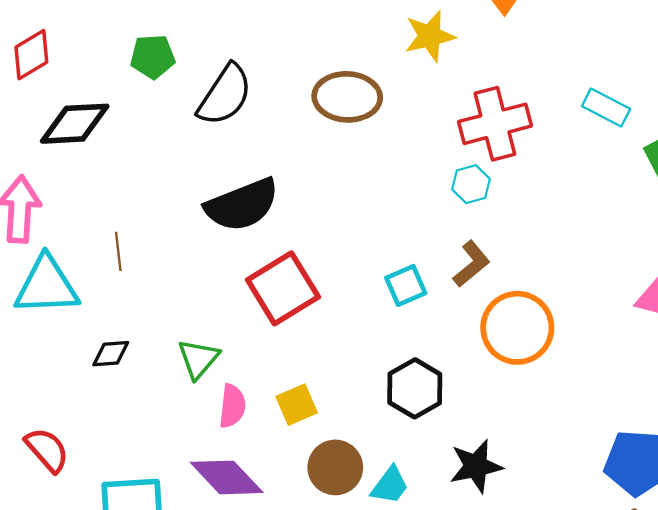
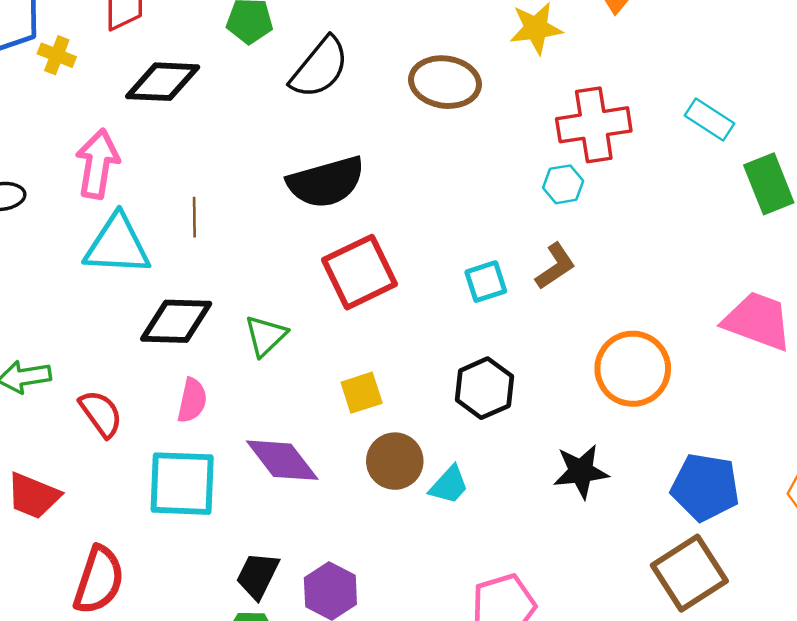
orange circle: (517, 328) -> (633, 369), moved
black diamond: (111, 354) -> (176, 321), size x1.8
pink semicircle: (232, 406) -> (192, 400), moved
black star: (476, 466) -> (581, 471), moved

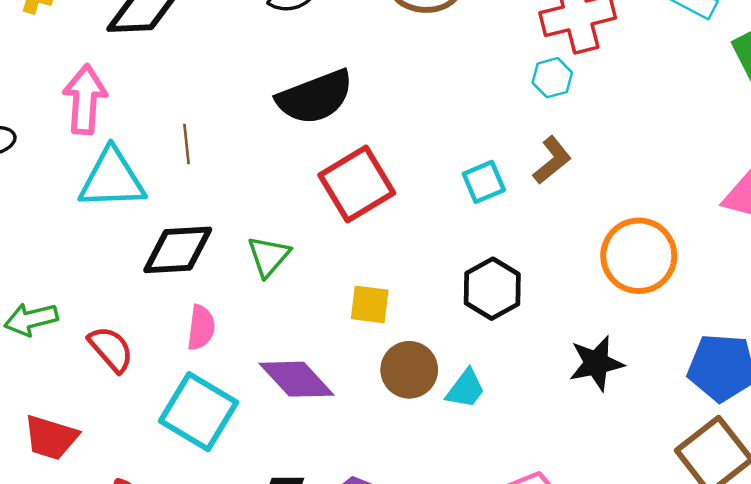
yellow square: (362, 393) -> (370, 304), turned 30
cyan square: (182, 484) -> (199, 412), turned 34

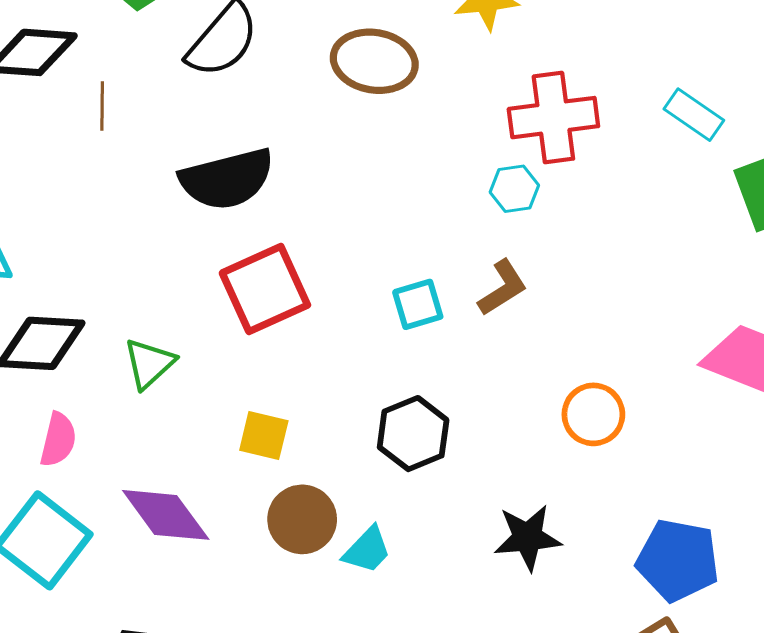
brown line: (187, 144) -> (102, 106), moved
orange circle: (639, 256) -> (593, 414), size x0.7

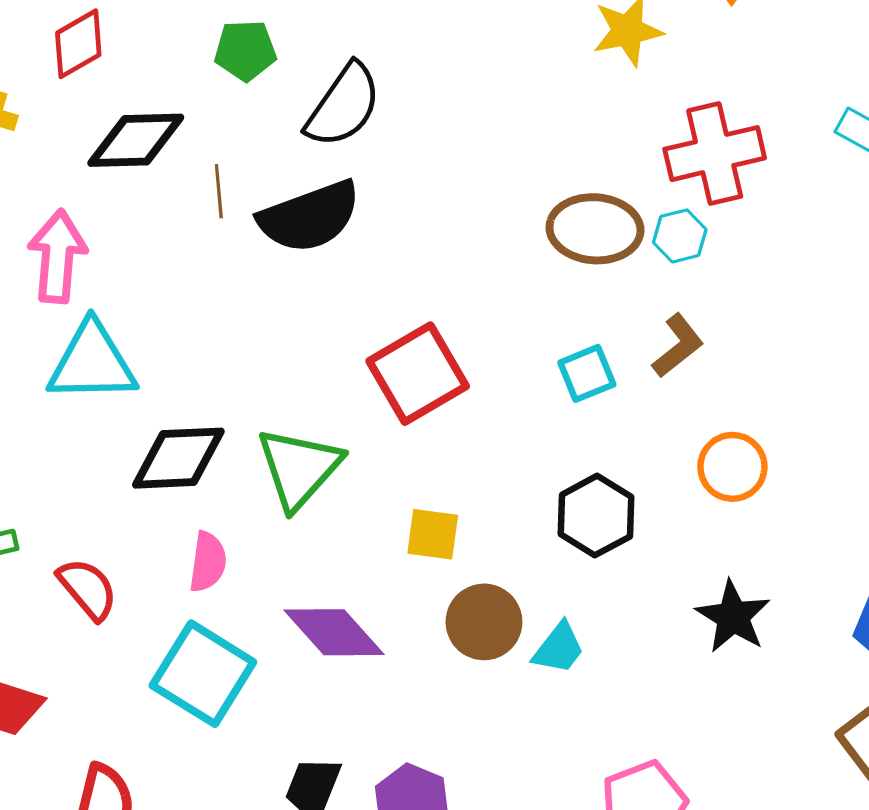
brown ellipse: (374, 61) -> (595, 229), moved
black semicircle: (227, 179) -> (310, 217), moved
green triangle: (149, 363) -> (299, 468), size x1.5
orange circle: (593, 414) -> (732, 467), moved
black star: (528, 537) -> (733, 617), turned -30

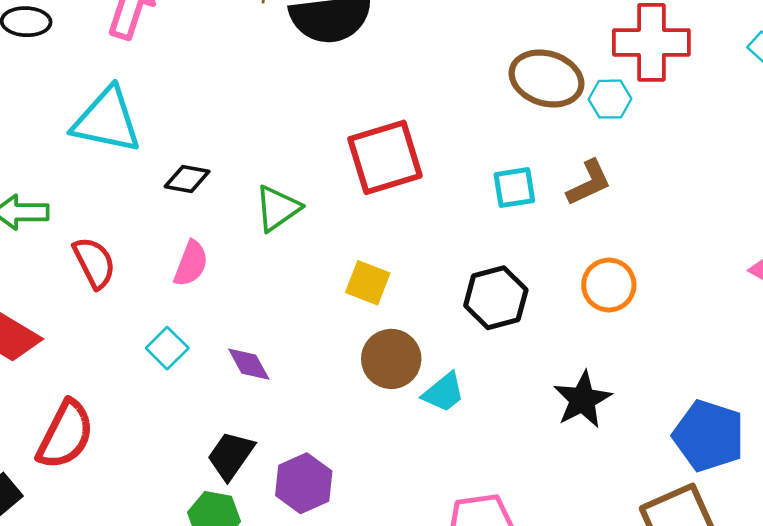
cyan triangle: (92, 363) -> (107, 120), moved
black diamond: (178, 458) -> (187, 179), size x0.6
green triangle: (299, 468) -> (277, 208), size x0.7
purple diamond: (334, 632) -> (249, 364), moved, size x0.6
cyan square: (203, 674) -> (167, 348), size x0.5

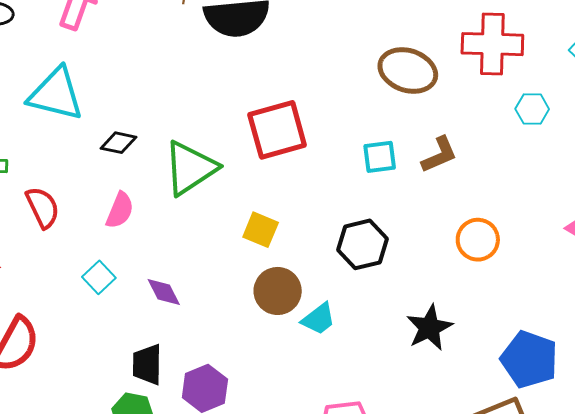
cyan hexagon: (610, 99) -> (532, 109), moved
green triangle: (277, 208) -> (190, 168), size x1.5
orange circle: (609, 285) -> (478, 240), moved
black trapezoid: (231, 456) -> (147, 365), turned -36

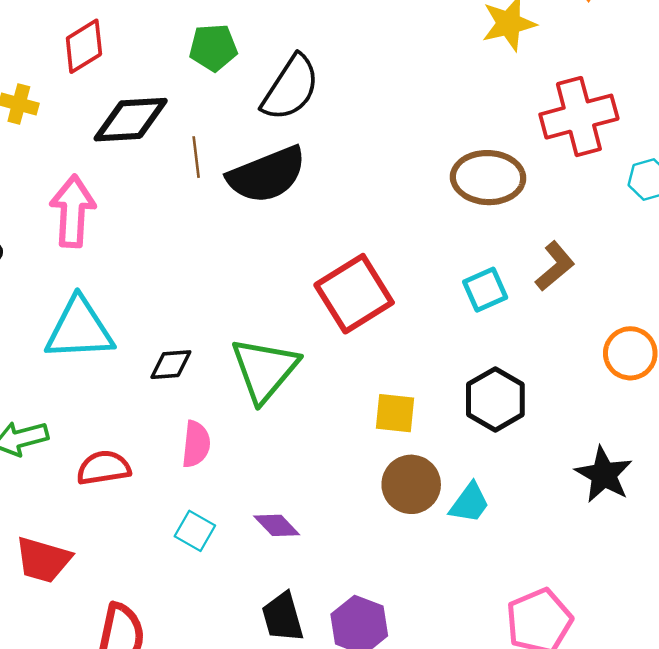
red semicircle: (43, 207) -> (104, 468), turned -57
yellow square: (261, 230) -> (395, 413), moved

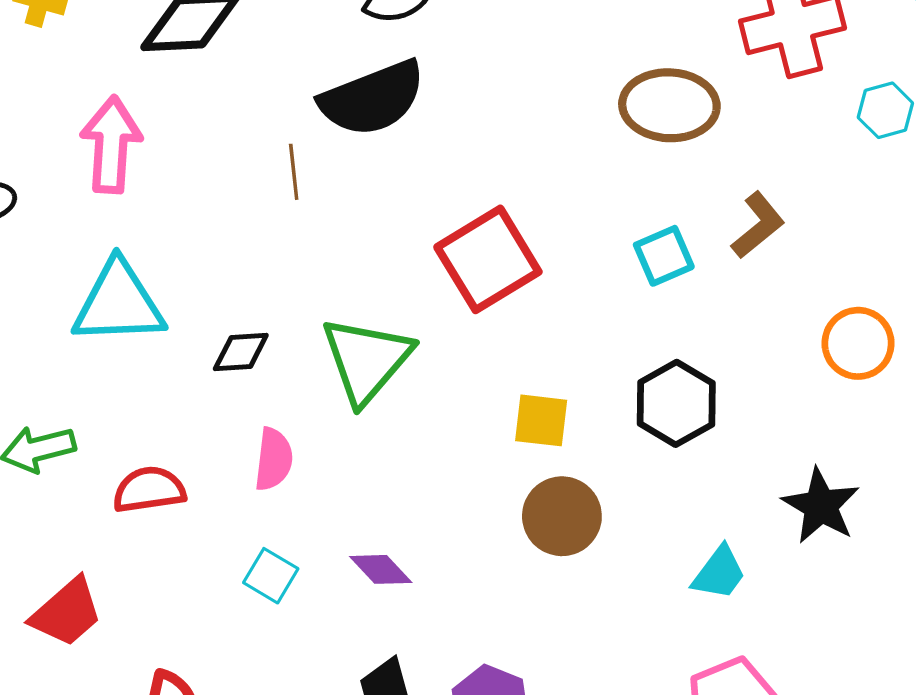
brown line: (196, 157) -> (294, 172), moved
cyan trapezoid: (470, 503) -> (719, 573), moved
red trapezoid: (43, 560) -> (67, 612), turned -58

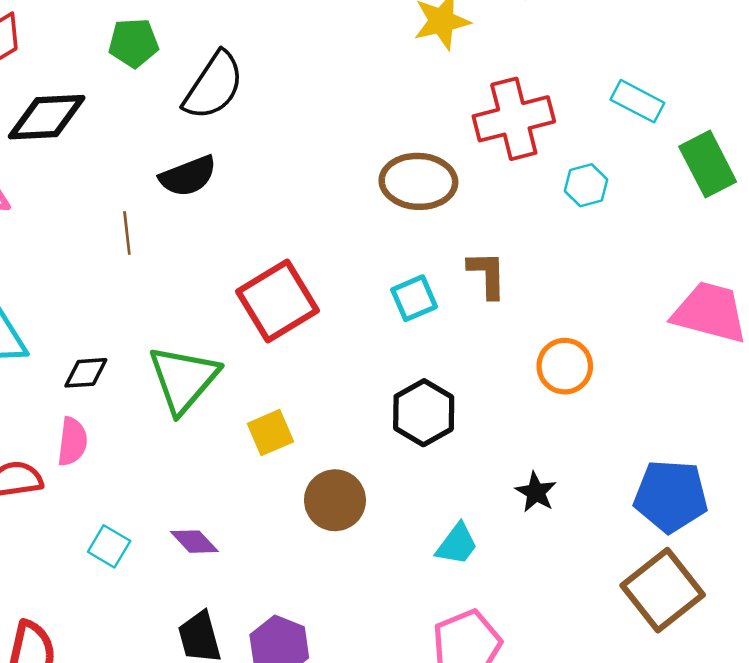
black semicircle: (372, 98) -> (188, 176), size x0.7
brown L-shape: (758, 225) -> (487, 274), turned -52
yellow square: (541, 420) -> (270, 433), moved, turned -30
pink semicircle: (274, 459) -> (72, 442), moved
black star: (821, 506) -> (536, 492), size x0.7

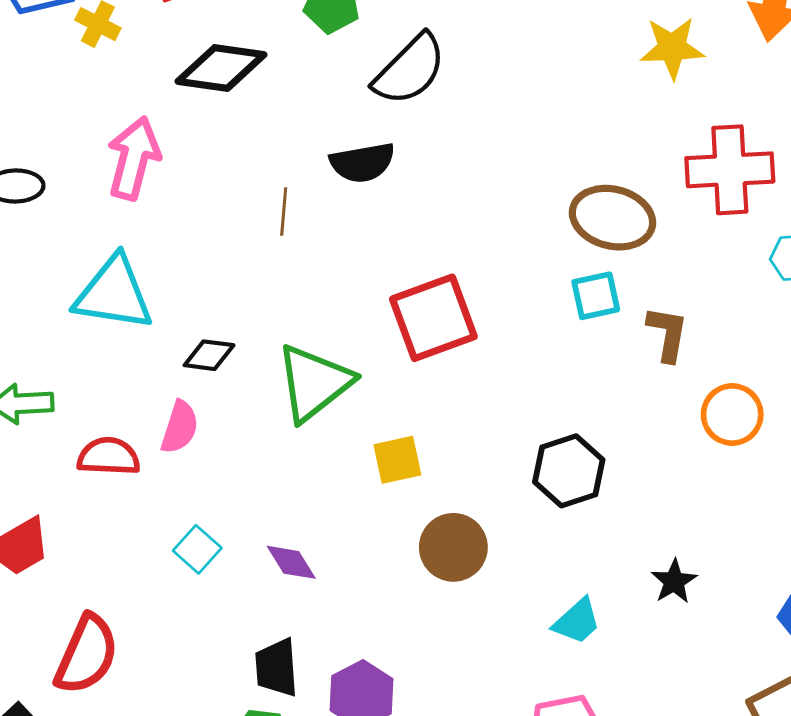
cyan square: (414, 298) -> (596, 296), moved
orange circle: (565, 366) -> (732, 414), moved

